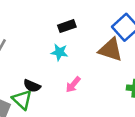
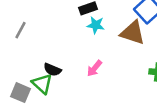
cyan star: (59, 52) -> (96, 25), moved

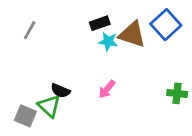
gray line: (20, 30) -> (30, 30), moved
brown triangle: (133, 33) -> (132, 34), moved

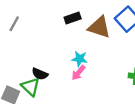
cyan star: (108, 41) -> (80, 59), moved

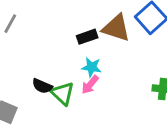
black rectangle: (73, 18) -> (87, 37), moved
green triangle: (31, 87) -> (62, 93), moved

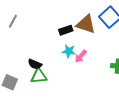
pink arrow: (90, 85) -> (81, 56), moved
green triangle: (62, 93) -> (39, 76), moved, turned -48

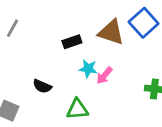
black rectangle: (66, 30) -> (72, 42), moved
green triangle: (39, 76) -> (77, 109), moved

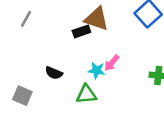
brown triangle: (111, 32) -> (97, 19), moved
cyan star: (88, 69) -> (97, 70), moved

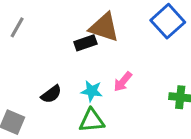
cyan star: (97, 70) -> (92, 91), moved
black semicircle: (54, 73) -> (51, 94), turned -60

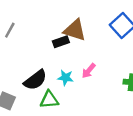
black semicircle: (51, 94) -> (35, 80), size x1.5
green triangle: (92, 121) -> (49, 100), moved

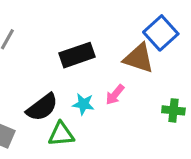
brown triangle: (75, 30) -> (139, 58), moved
black rectangle: (61, 42) -> (77, 55), size x1.5

